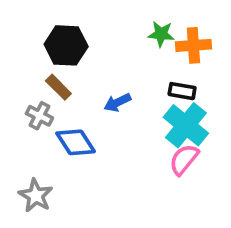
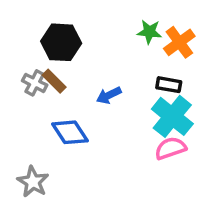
orange cross: (193, 45) -> (179, 42), turned -32
gray cross: (39, 116) -> (35, 83), moved
pink semicircle: (184, 159) -> (171, 148), turned 32

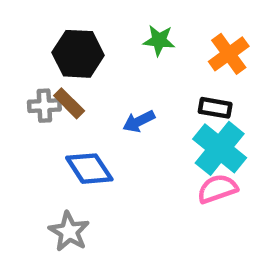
green star: (149, 32) -> (159, 40), moved
gray cross: (35, 83) -> (44, 106), turned -30
gray star: (33, 182) -> (69, 232), moved

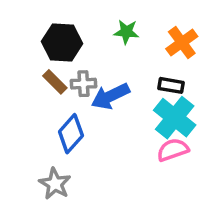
gray cross: (44, 106) -> (83, 84), moved
blue arrow: (139, 121) -> (110, 96), size x1.5
blue diamond: (89, 169) -> (71, 134), turned 75

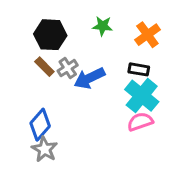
gray cross: (83, 84) -> (68, 68), turned -30
blue diamond: (71, 134) -> (40, 125), moved

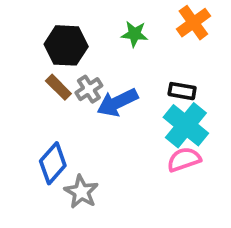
orange cross: (147, 35) -> (193, 23), moved
gray star: (44, 149) -> (81, 192), moved

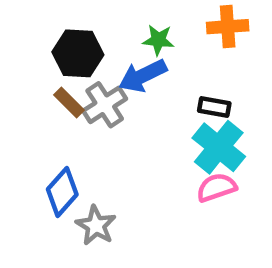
orange cross: (193, 23) -> (228, 27), turned 32
gray cross: (89, 89) -> (105, 105), size x1.4
blue arrow: (117, 102) -> (143, 76), moved

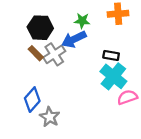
pink semicircle: (216, 187) -> (127, 97), moved

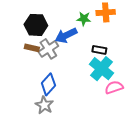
green star: (82, 21) -> (84, 19), moved
brown rectangle: (36, 53) -> (32, 48), turned -32
blue diamond: (32, 100) -> (48, 84), moved

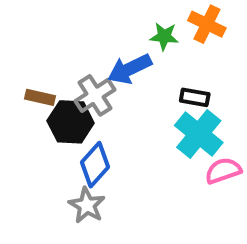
orange cross: (106, 12) -> (207, 24), turned 30
black hexagon: (36, 25) -> (71, 122), moved
brown rectangle: (32, 48) -> (40, 97), moved

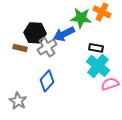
green star: (164, 36) -> (81, 18), size x1.5
black hexagon: (71, 122) -> (35, 33), moved
gray star: (87, 205) -> (18, 101), moved

